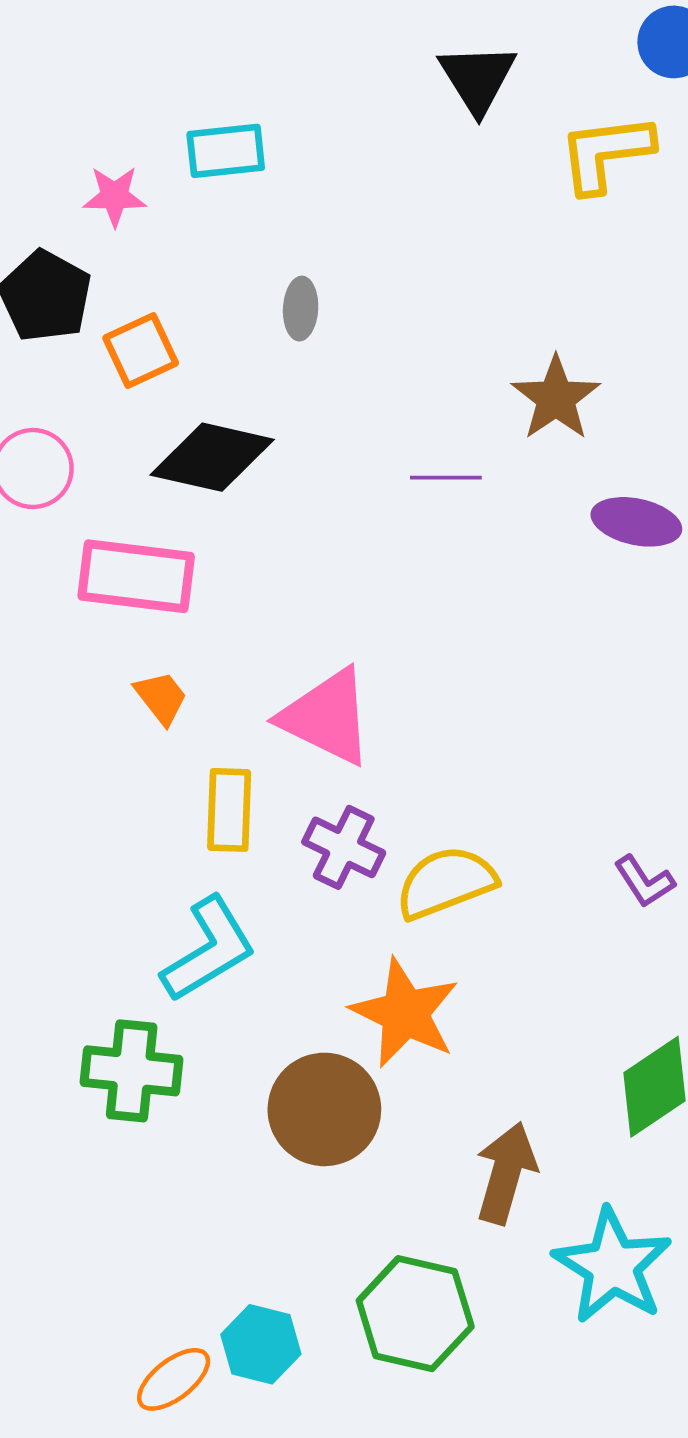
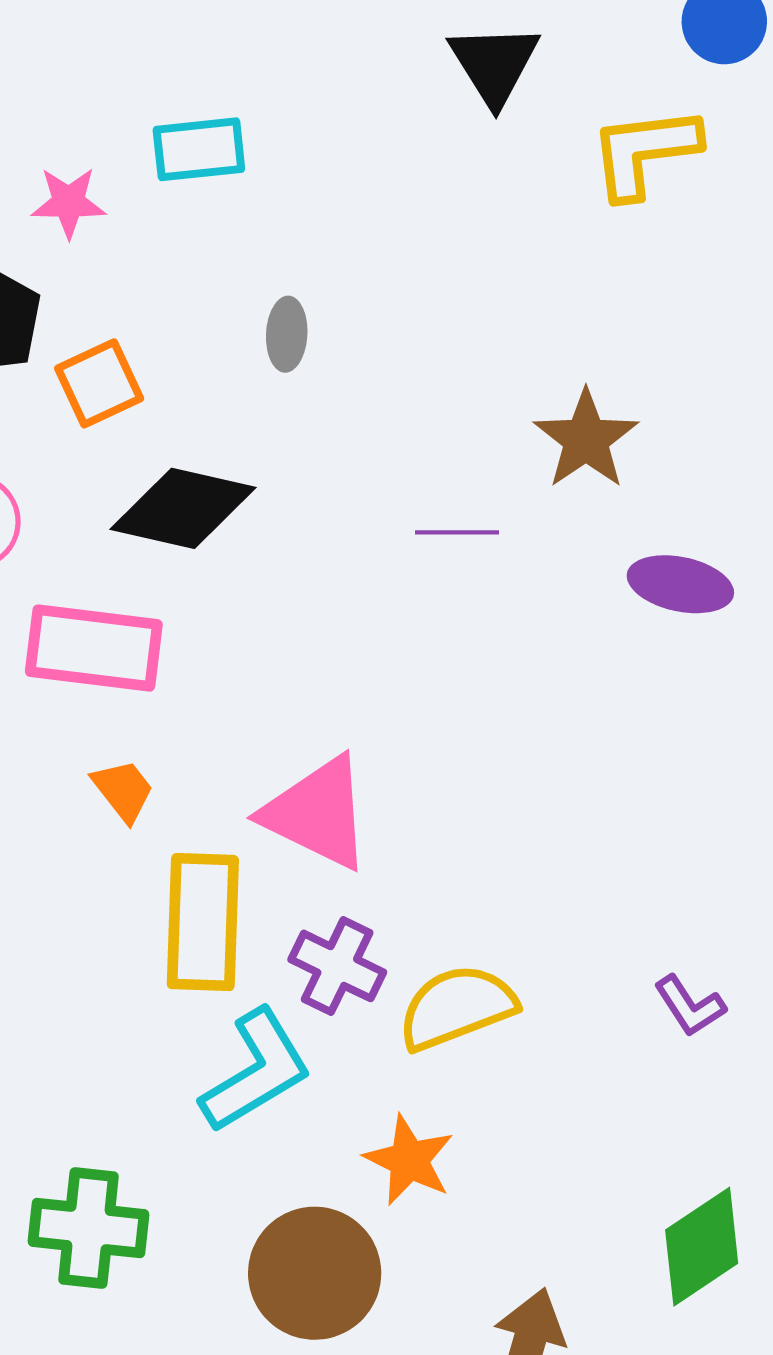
yellow rectangle: (229, 810) -> (203, 922), size x1.4
cyan L-shape: (209, 949) -> (256, 1071), moved
orange star: (405, 1013) -> (409, 1160), size x0.7

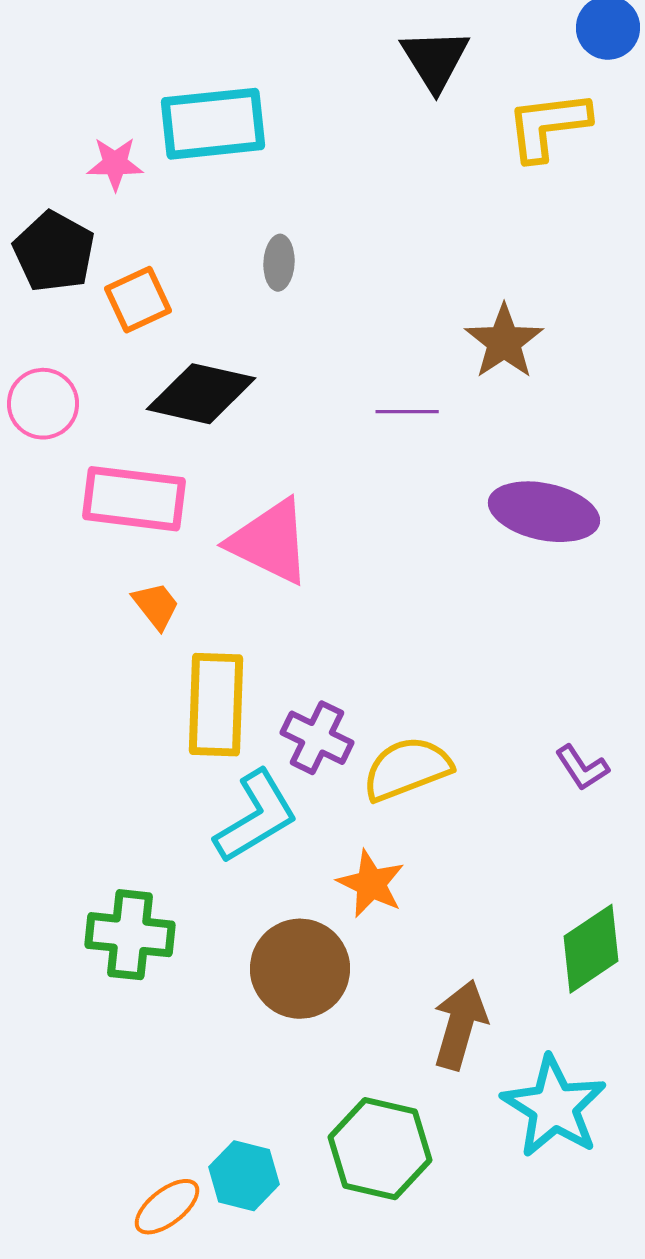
cyan rectangle: (199, 149) -> (213, 124), size x1.5
purple ellipse: (680, 584) -> (544, 512), moved, size x1.4
pink triangle: (317, 813) -> (270, 542), moved

